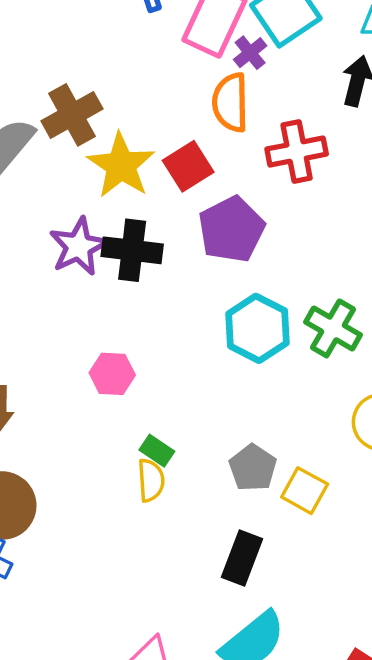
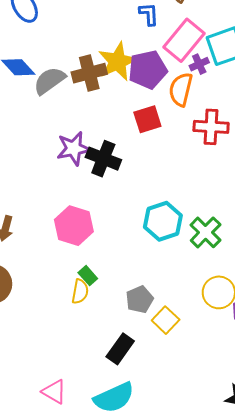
yellow star: (121, 165) -> (118, 62), moved
purple pentagon: (231, 229) -> (148, 70), moved
pink hexagon: (112, 374) -> (74, 226), size x1.5

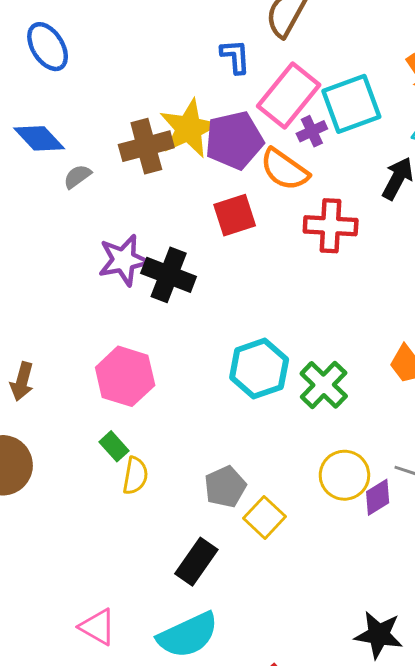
gray semicircle: (49, 81) -> (77, 176), moved, size x0.6
orange semicircle: (181, 89) -> (284, 170), turned -68
green rectangle: (88, 276) -> (114, 446), moved

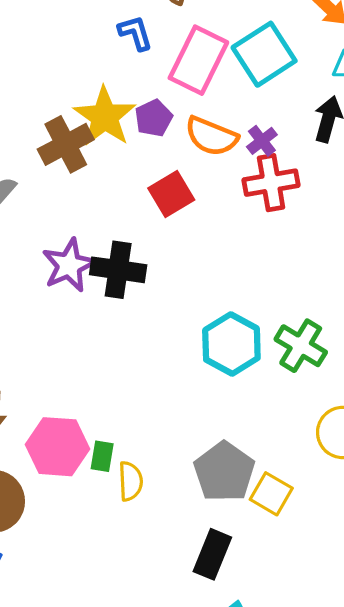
purple cross: (312, 131) -> (262, 141), moved
purple pentagon: (234, 140) -> (154, 118), size x0.6
pink hexagon: (125, 376) -> (58, 447), moved
green rectangle: (114, 446) -> (102, 456), turned 64
gray pentagon: (225, 487) -> (224, 472), size x1.4

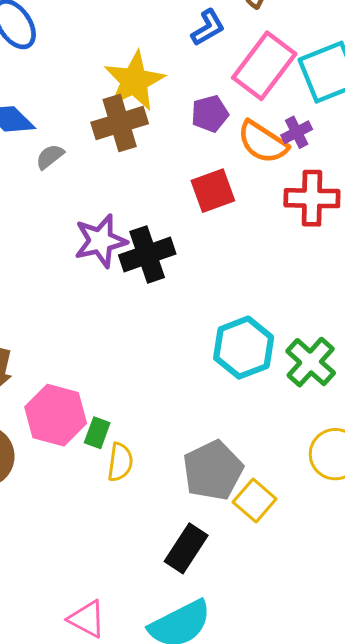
blue L-shape: (135, 33) -> (208, 28), turned 66
yellow star: (105, 117) -> (134, 81), moved
purple cross: (262, 141) -> (297, 132), moved
black cross: (118, 270) -> (147, 255), turned -38

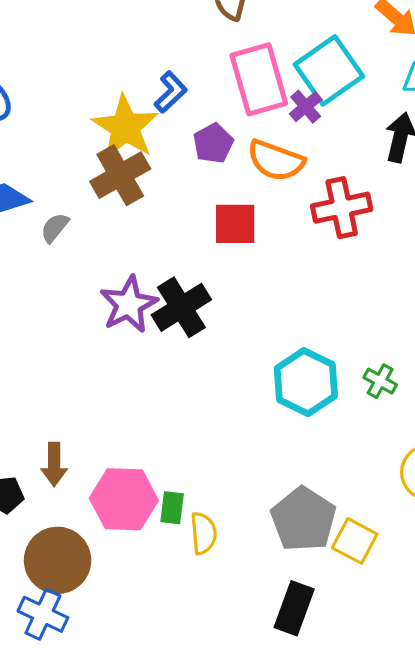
blue L-shape: (208, 28) -> (171, 92), moved
pink rectangle: (264, 66) -> (259, 79), turned -40
purple cross: (297, 132) -> (306, 107), moved
red square: (213, 191) -> (235, 224), turned 33
green cross: (311, 362) -> (380, 381), size x0.6

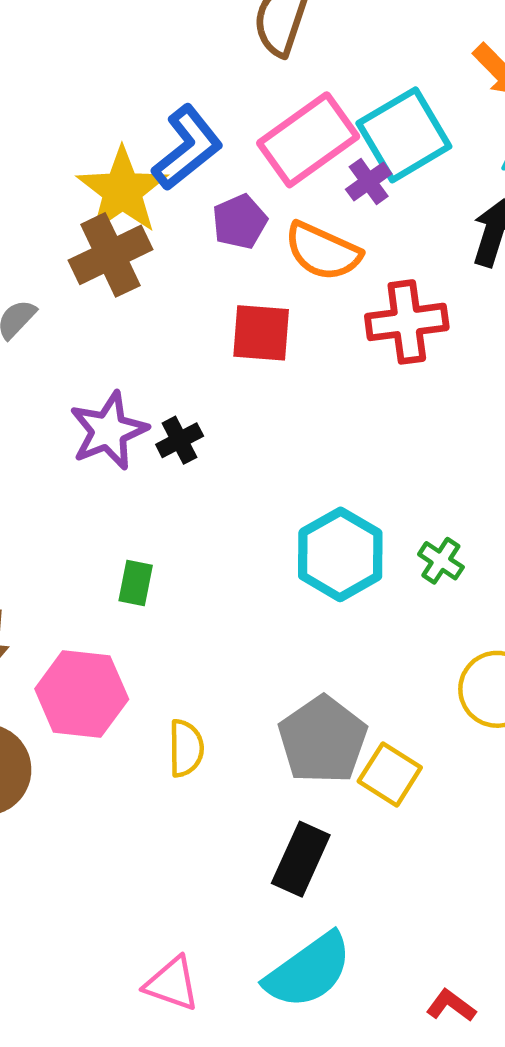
pink rectangle: (259, 79) -> (308, 140), turned 66
blue L-shape: (171, 92) -> (187, 148), size x1.5
black cross: (181, 307) -> (180, 440), size x0.6
green rectangle: (172, 508) -> (136, 583), moved

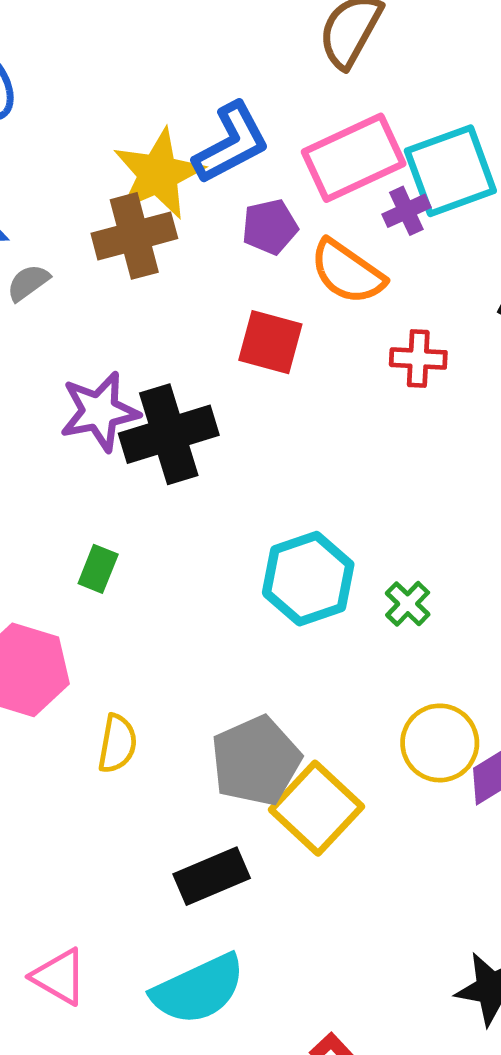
red cross: (407, 322) -> (418, 359), size x0.7
black cross: (180, 440) -> (169, 434), size x2.0
yellow square: (390, 774) -> (317, 808), size x1.4
black rectangle: (301, 859) -> (212, 876), turned 32

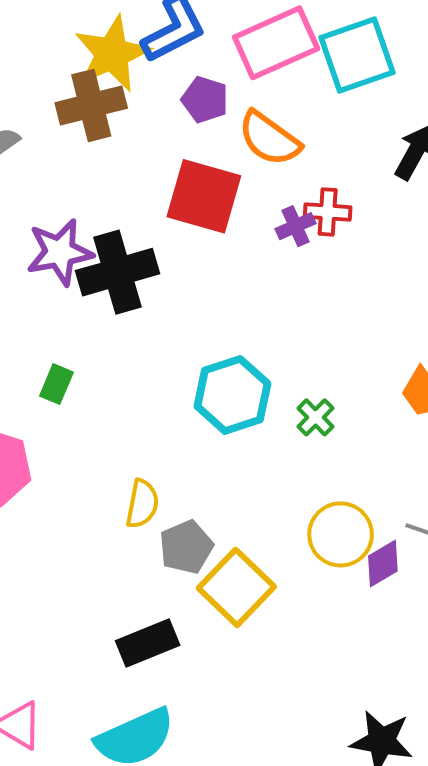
purple cross: (406, 211) -> (295, 226), moved
purple pentagon: (270, 227) -> (205, 100), turned 30
red square: (270, 342) -> (204, 196), size x1.4
yellow semicircle: (117, 744) -> (142, 504), moved
gray pentagon: (256, 761) -> (186, 547), size x0.7

